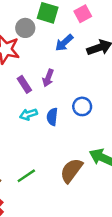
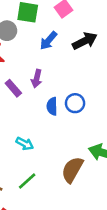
cyan arrow: (28, 114) -> (25, 144), moved, turned -126
blue semicircle: (52, 117) -> (52, 106), moved

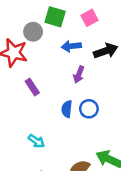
blue arrow: (48, 41) -> (71, 46), turned 36
purple arrow: (37, 79) -> (79, 74), moved

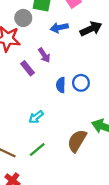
purple arrow: (79, 74) -> (44, 55), moved, turned -48
cyan arrow: (36, 141) -> (36, 117), turned 112

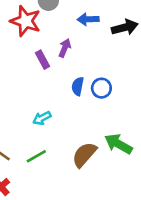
purple arrow: (44, 55) -> (65, 48), turned -136

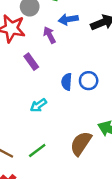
purple arrow: (65, 48) -> (49, 35), moved, turned -42
cyan arrow: (42, 118) -> (38, 105), moved

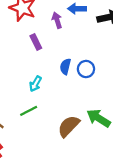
cyan arrow: (38, 105) -> (35, 84), turned -35
green line: (37, 151) -> (29, 111), moved

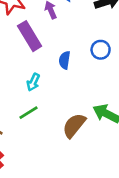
purple rectangle: (36, 42) -> (30, 36), size x1.6
blue circle: (86, 69) -> (101, 50), moved

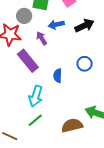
cyan arrow: (33, 82) -> (36, 96), size x1.5
brown semicircle: (74, 125) -> (72, 125), turned 45

